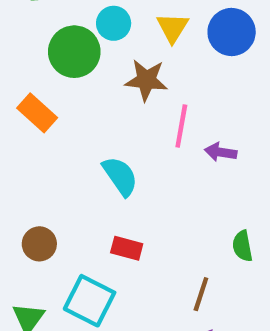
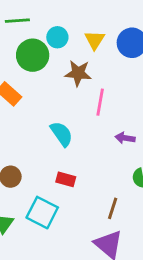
purple arrow: (221, 152) -> (125, 138), moved

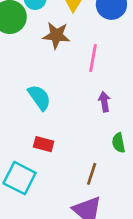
pink line: (100, 102) -> (93, 58), moved
purple arrow: (125, 138) -> (104, 102), turned 72

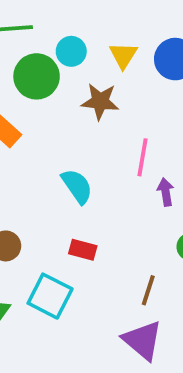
pink line: (93, 58) -> (142, 157), moved

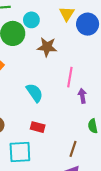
yellow triangle: (123, 55) -> (67, 14), moved
cyan square: (50, 296) -> (20, 152), turned -30

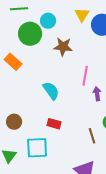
brown line: (73, 149) -> (92, 136), moved, turned -35

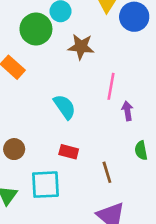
brown line: (92, 136) -> (107, 172), moved

